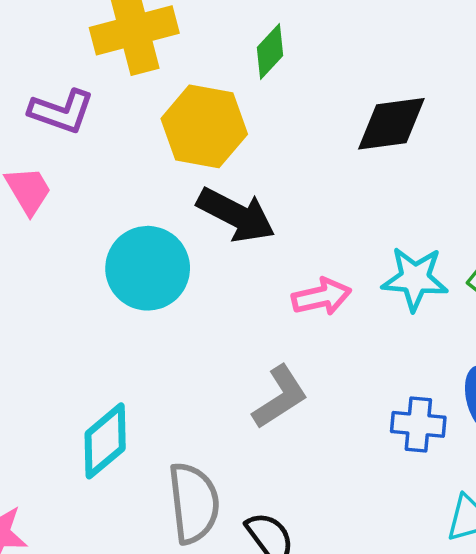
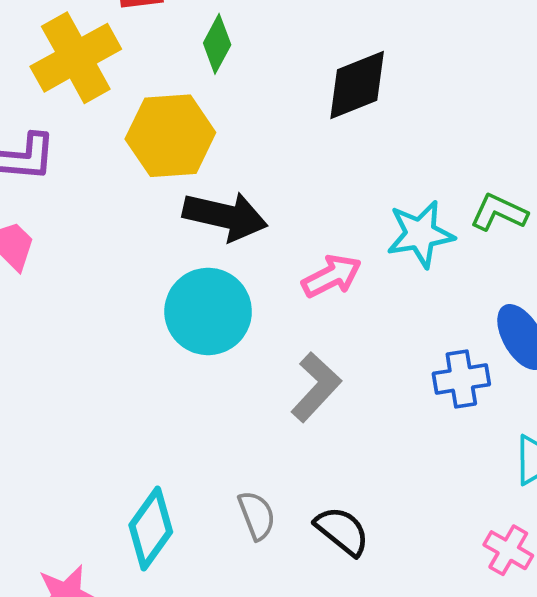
cyan circle: (148, 268) -> (208, 311), moved
cyan diamond: (105, 441) -> (151, 529), moved
gray semicircle: (194, 503) -> (257, 515), size x0.6

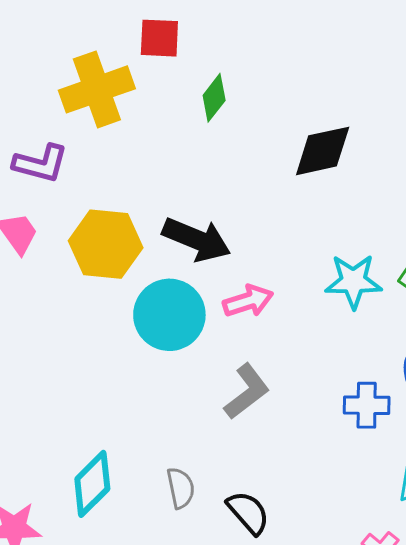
yellow hexagon: (170, 136) -> (106, 244), moved
pink arrow: (332, 276) -> (248, 301), moved

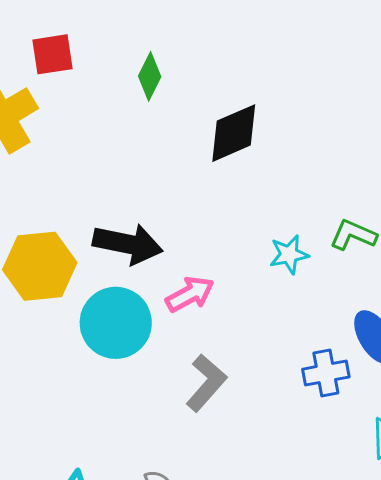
green diamond: (214, 98) -> (150, 76), moved
cyan star: (353, 281) -> (289, 254), size x0.7

